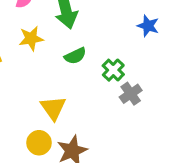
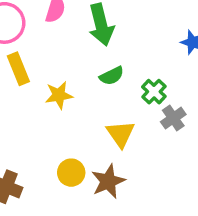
yellow star: (31, 38) -> (59, 95), moved
yellow triangle: (53, 108) -> (120, 134), moved

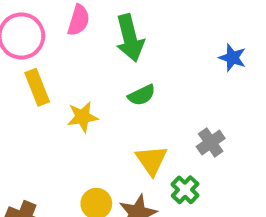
green cross: (154, 92) -> (185, 190), moved

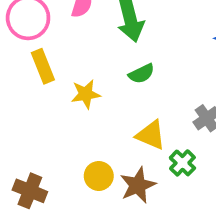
yellow triangle: (152, 160) -> (151, 135), turned -32

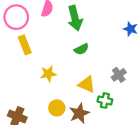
yellow star: (86, 94) -> (48, 74), moved
green cross: (182, 163) -> (105, 100), turned -32

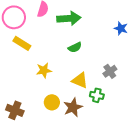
green arrow: (75, 18) -> (69, 18), turned -80
yellow rectangle: (25, 45) -> (22, 43), turned -36

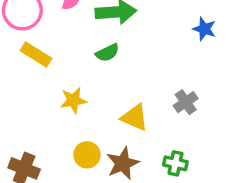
green semicircle: (75, 47) -> (107, 53), moved
green cross: (97, 95) -> (175, 163), moved

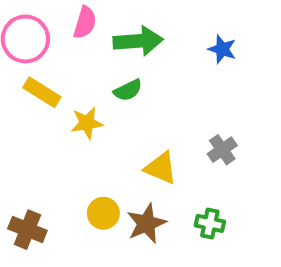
blue star: (204, 29) -> (222, 49), moved
yellow star: (73, 100) -> (87, 123), moved

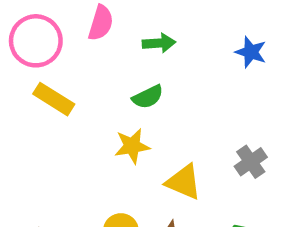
green arrow: (138, 41) -> (159, 43), size x0.6
yellow star: (87, 123) -> (132, 146), moved

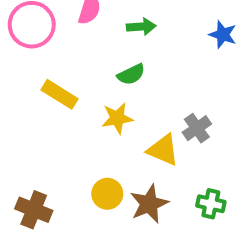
yellow rectangle: (54, 99) -> (60, 94), moved
gray cross: (251, 162) -> (197, 128), moved

